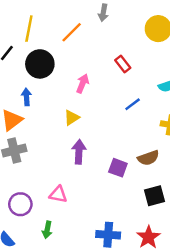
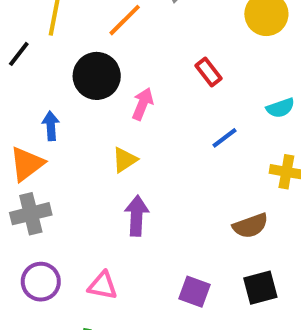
black circle: (40, 64) -> (97, 76), moved
purple square: (118, 168) -> (195, 292), moved
purple circle: (20, 204) -> (41, 282), moved

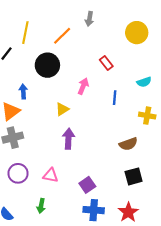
pink arrow: (143, 104) -> (83, 86), moved
blue line: (224, 138) -> (115, 98), turned -48
purple square: (195, 292) -> (87, 185), moved, turned 35

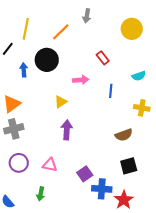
pink arrow: (83, 86) -> (81, 80), turned 63
blue arrow: (23, 91) -> (24, 70), moved
blue cross: (94, 210) -> (102, 189), moved

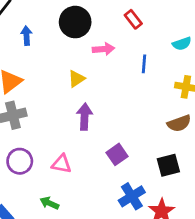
black circle: (47, 60) -> (75, 22), moved
brown semicircle: (124, 135) -> (179, 123), moved
purple square: (85, 174) -> (117, 154), moved
blue cross: (102, 189) -> (132, 196), turned -36
green arrow: (41, 194) -> (49, 203), turned 104

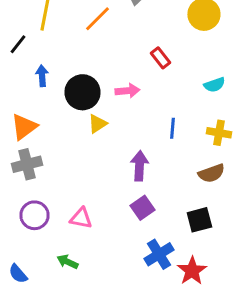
black circle: (75, 22) -> (82, 92), moved
blue line: (144, 64) -> (172, 128), moved
purple arrow: (85, 117) -> (139, 166), moved

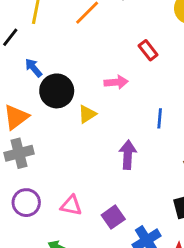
blue arrow: (42, 76) -> (33, 68), turned -36
black circle: (82, 92) -> (57, 91), moved
purple square: (142, 208) -> (113, 217), moved

